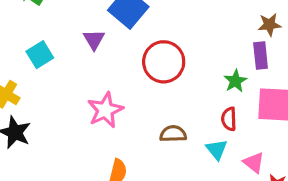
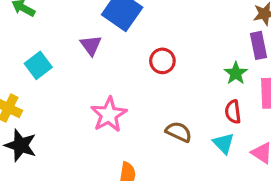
red circle: (164, 62) -> (162, 61), size x0.6
brown semicircle: (173, 134) -> (179, 132), turned 32

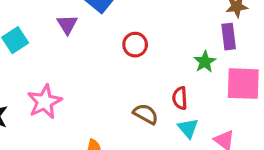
red semicircle: (233, 112) -> (180, 98), moved
pink star: (109, 115) -> (45, 102), moved

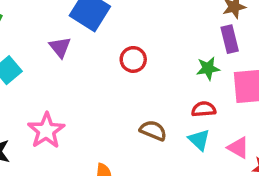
green star: (205, 62) -> (208, 68), turned 30
red semicircle: (180, 98) -> (204, 109), moved, turned 95

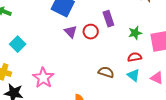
purple rectangle: (230, 39) -> (108, 19), moved
purple triangle: (60, 47) -> (71, 32), moved

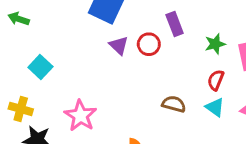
red semicircle: (135, 57) -> (216, 80), turned -56

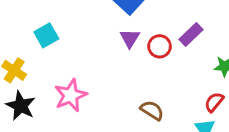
purple rectangle: (175, 24) -> (191, 34), turned 50
brown semicircle: (174, 104) -> (152, 110), moved

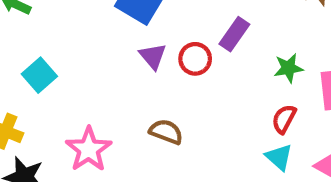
brown semicircle: (152, 110) -> (166, 132), moved

